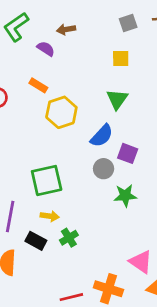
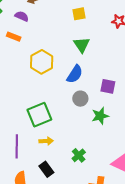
orange rectangle: (38, 85) -> (14, 37), moved
purple square: (128, 153) -> (108, 86), moved
green cross: (69, 238) -> (79, 155), moved
black rectangle: (36, 241) -> (46, 169), moved, turned 35

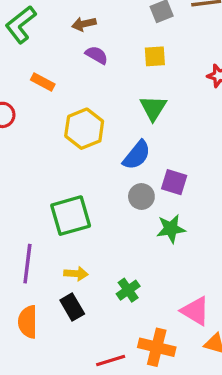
purple semicircle: (22, 16) -> (97, 55), moved
purple square: (108, 86) -> (174, 182), moved
yellow arrow: (46, 141) -> (76, 274), moved

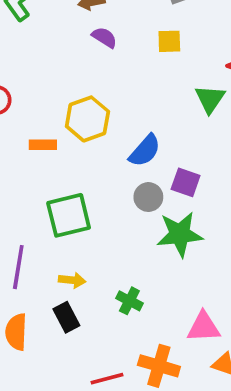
orange rectangle: (43, 82) -> (43, 145), moved, turned -30
green triangle: (153, 108) -> (210, 99), moved
green star: (171, 229) -> (180, 234), size x1.4
green cross: (128, 290) -> (129, 301), turned -30
pink triangle: (195, 311) -> (204, 327), turned -36

